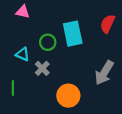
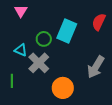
pink triangle: (23, 12) -> (21, 11), turned 48
cyan rectangle: (73, 34) -> (67, 31), turned 35
gray cross: (42, 68) -> (39, 63), size x1.5

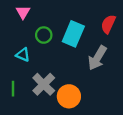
green circle: (44, 39) -> (44, 35), moved
gray cross: (39, 63) -> (44, 84), moved
gray arrow: (96, 67) -> (97, 58), moved

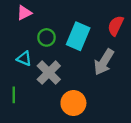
pink triangle: (23, 12) -> (24, 13), turned 32
gray cross: (44, 84) -> (49, 73), moved

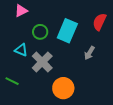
gray arrow: (104, 62) -> (89, 53), size x0.6
green line: (14, 95) -> (12, 81), turned -64

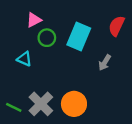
pink triangle: (21, 11) -> (34, 20), moved
gray cross: (42, 62) -> (41, 104), moved
green line: (12, 81) -> (14, 107), moved

